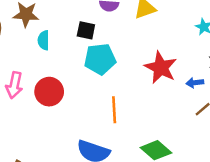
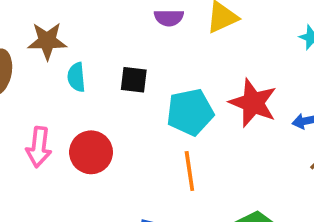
black square: (86, 30) -> (134, 80), moved
cyan pentagon: (100, 59) -> (190, 112), moved

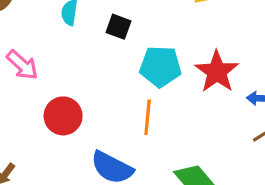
pink arrow: (39, 147) -> (22, 65), turned -68
red circle: (91, 152) -> (63, 116), moved

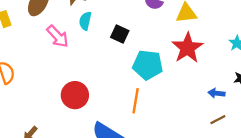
pink arrow: (22, 65) -> (58, 36), moved
red star: (217, 72) -> (187, 48), moved

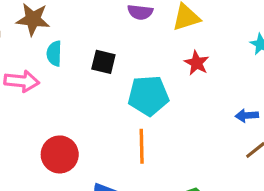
pink arrow: (58, 36) -> (22, 81), turned -30
red star: (187, 48) -> (197, 63), size x0.6

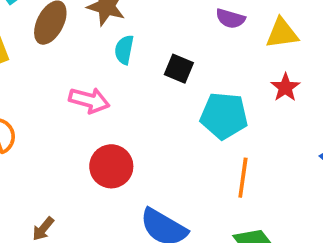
pink arrow: (22, 81) -> (89, 100), moved
orange line: (142, 146) -> (243, 178), moved

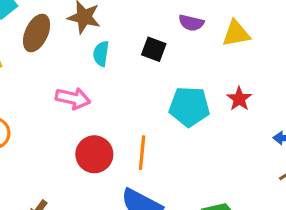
black square: (179, 69) -> (154, 49), moved
red star: (285, 87) -> (239, 99), moved
orange line: (243, 178) -> (142, 153), moved

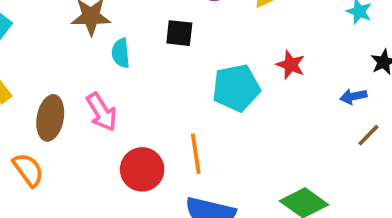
brown ellipse: (37, 33) -> (50, 118), moved
pink arrow: (73, 98) -> (102, 112), turned 60

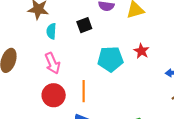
black square: (179, 33) -> (84, 25), turned -35
pink arrow: (102, 112) -> (52, 63), moved

